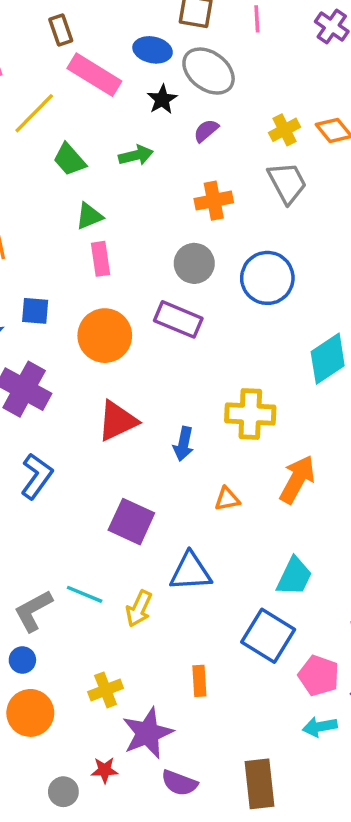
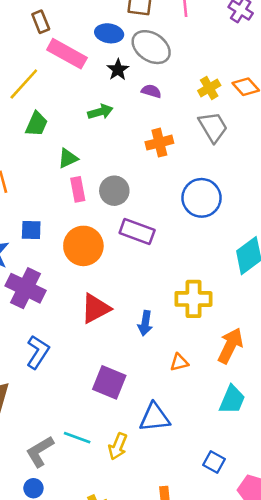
purple semicircle: (206, 131) -> (151, 91), turned 60
green trapezoid: (69, 160) -> (36, 124), moved, turned -112
gray circle: (194, 263) -> (114, 191), moved
cyan trapezoid: (294, 576) -> (232, 400), moved
blue square: (268, 636) -> (214, 462), size x0.6

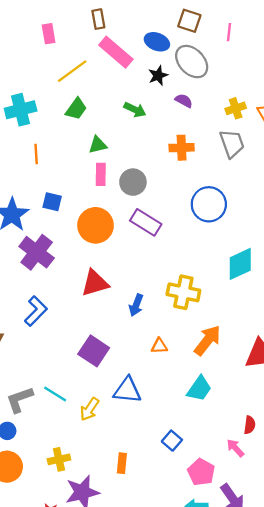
green arrow: (100, 112) -> (135, 110), turned 30

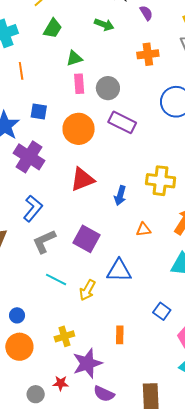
purple semicircle: (184, 101) -> (146, 13), turned 35
gray L-shape: (20, 400) -> (44, 241), moved

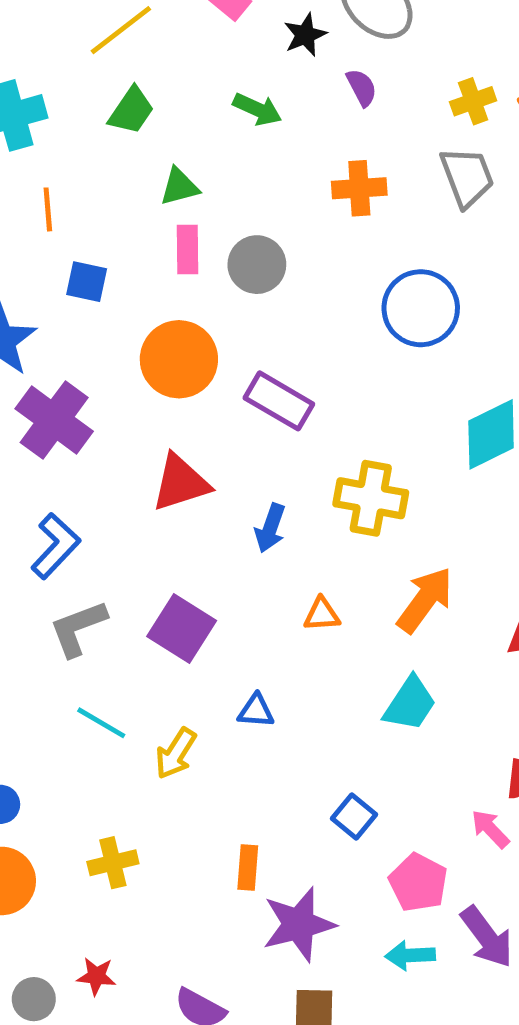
blue square: (39, 112) -> (87, 282), moved
purple rectangle: (122, 122) -> (279, 401), moved
blue triangle: (119, 271) -> (256, 711), size x0.6
purple star: (87, 363) -> (299, 924), moved

